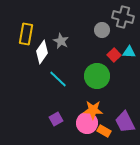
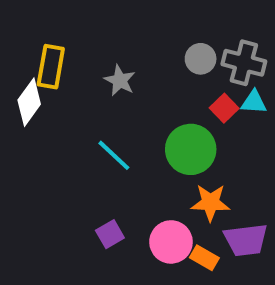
gray cross: (123, 17) -> (244, 63), moved
white diamond: (42, 52) -> (29, 102), moved
orange star: (93, 110) -> (210, 203), moved
purple trapezoid: (125, 122) -> (246, 240), turned -70

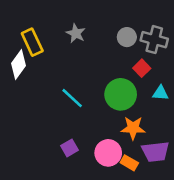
yellow rectangle: (51, 67) -> (32, 42), turned -35
gray star: (120, 80) -> (76, 33), moved
cyan triangle: (254, 102) -> (160, 93), moved

